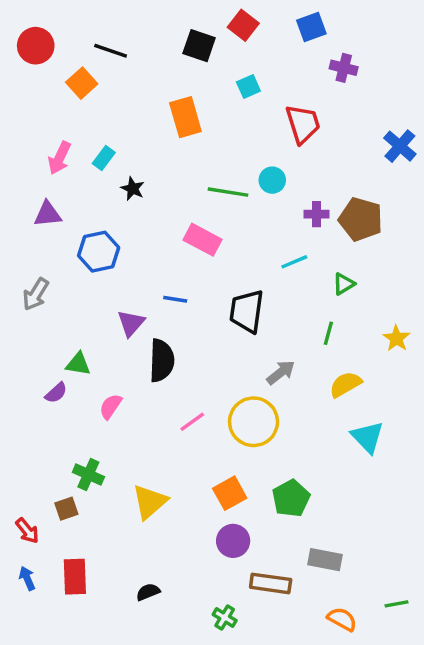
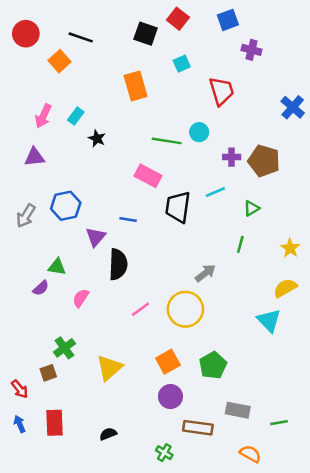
blue hexagon: (99, 252) -> (66, 206), moved
black trapezoid: (247, 311) -> (178, 207), moved
yellow semicircle: (345, 384) -> (285, 288), moved
green cross: (88, 475) -> (64, 348), turned 30
green line: (396, 604) -> (279, 423), moved

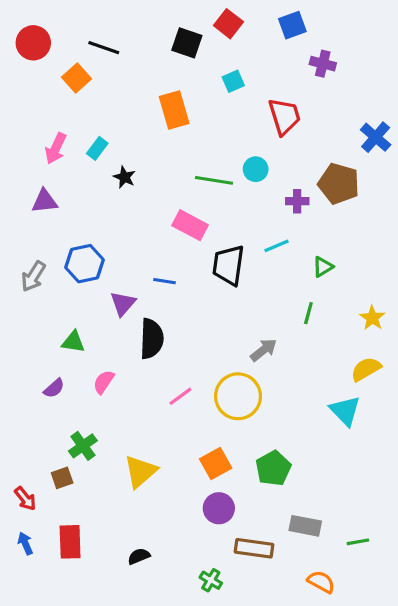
brown pentagon: (264, 161) -> (339, 184), moved
purple semicircle: (41, 288) -> (54, 388), moved

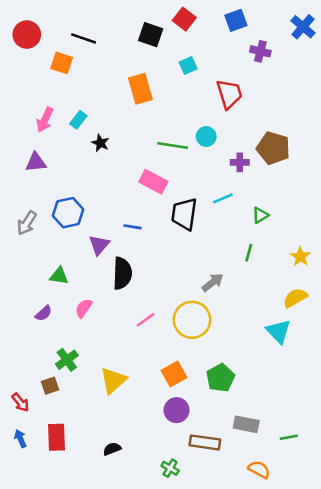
orange square: (76, 78) -> (62, 63), turned -30
blue cross: (376, 137) -> (303, 27), moved

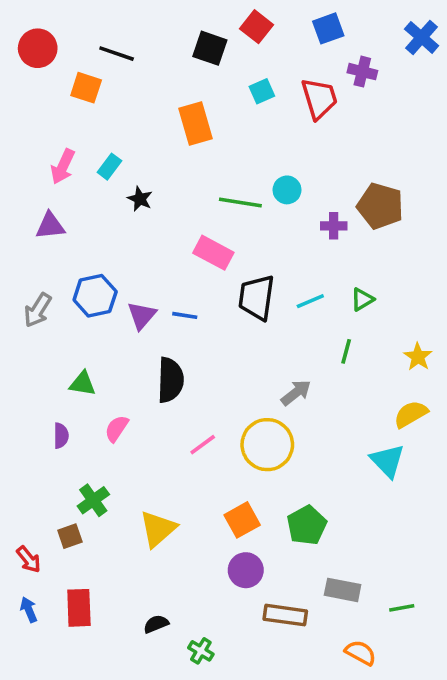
red trapezoid: (229, 94) -> (319, 98), moved
cyan line: (223, 198) -> (310, 301), moved
purple triangle: (99, 245) -> (142, 315), moved
purple semicircle: (44, 313) -> (61, 436), turned -48
green cross: (170, 468) -> (201, 651), moved

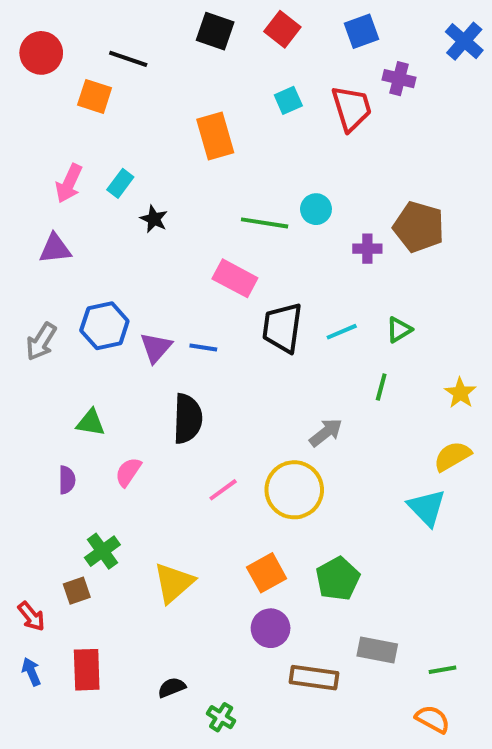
black square: (210, 48) -> (215, 31), moved
orange semicircle: (361, 653) -> (433, 719), moved

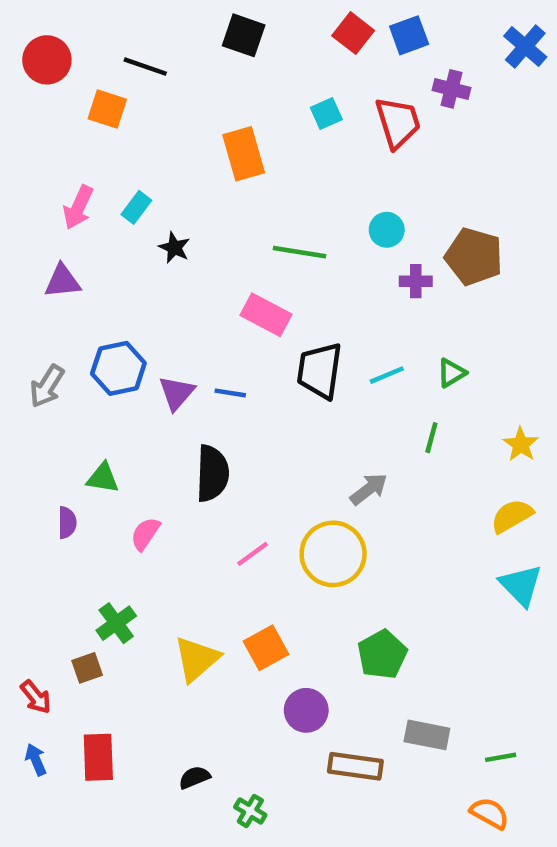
red square: (282, 29) -> (353, 33), moved
cyan circle: (316, 209) -> (387, 230), moved
purple semicircle: (67, 480) -> (67, 523), moved
cyan triangle: (427, 508) -> (521, 585), moved
orange square: (267, 573) -> (266, 648), moved

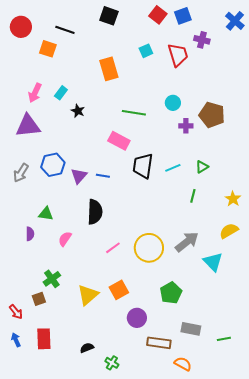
purple triangle: (63, 281) -> (28, 126), size x1.5
gray arrow: (369, 489) -> (187, 242), moved, size x1.4
cyan triangle: (521, 585) -> (213, 262), moved
orange semicircle: (490, 813) -> (183, 364), moved

